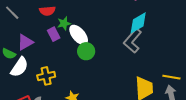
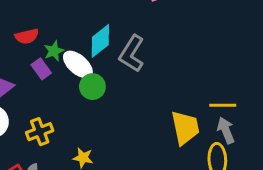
cyan diamond: (138, 23) -> (100, 41), moved
gray L-shape: (133, 41) -> (132, 54), moved

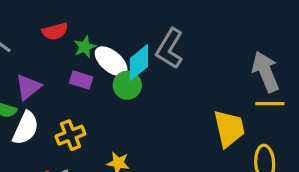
cyan diamond: (100, 41) -> (139, 62), moved
purple rectangle: (41, 69) -> (81, 80), moved, turned -36
gray arrow: (226, 130) -> (266, 72), moved, size x1.4

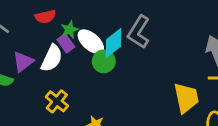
purple rectangle: (81, 80) -> (66, 43), moved, turned 36
white semicircle: (26, 128) -> (52, 58), moved
yellow cross: (70, 135) -> (57, 101), turned -30

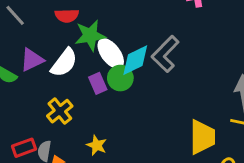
green star: (70, 30) -> (90, 35), size x1.5
purple rectangle: (66, 43) -> (98, 83), moved

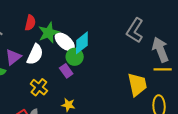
red semicircle: (67, 16) -> (30, 23), turned -63
gray L-shape: (165, 54) -> (135, 30), moved
purple rectangle: (98, 83) -> (66, 71), moved

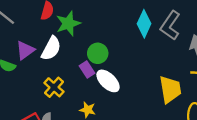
white ellipse: (65, 42) -> (108, 81), moved
cyan diamond: (82, 43) -> (144, 24), moved, turned -30

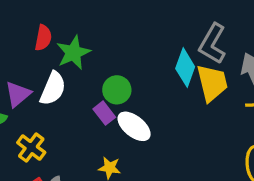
cyan diamond: (144, 24) -> (185, 68), moved
yellow cross: (54, 87) -> (31, 148), moved
yellow trapezoid: (170, 89) -> (212, 83), moved

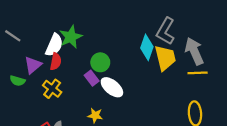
red semicircle: (43, 38) -> (56, 61), moved
white semicircle: (53, 89) -> (54, 45), moved
yellow cross: (31, 148) -> (52, 89), moved

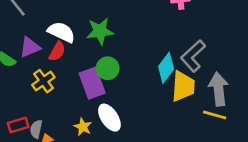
green star: (71, 37) -> (100, 31), moved
white semicircle: (54, 45) -> (61, 32), turned -105
purple rectangle: (92, 78) -> (92, 83), size x1.6
white ellipse: (112, 87) -> (109, 118), moved

